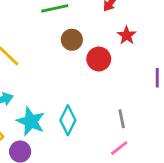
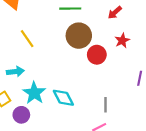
brown circle: (72, 40) -> (79, 36), size x1.5
cyan diamond: (68, 120) -> (63, 98), turned -65

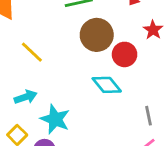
cyan diamond: (63, 98) -> (107, 85), moved

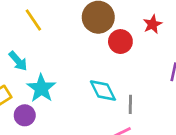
cyan diamond: (107, 85) -> (103, 91), moved
cyan arrow: (26, 97) -> (18, 61), turned 55

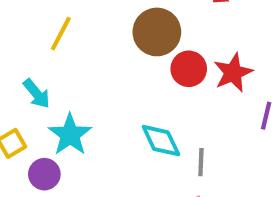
yellow line: (33, 20) -> (61, 34), turned 60
red star: (152, 24) -> (233, 73), moved, size x1.4

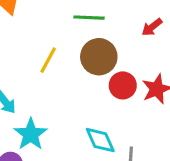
yellow line: (61, 34) -> (48, 60), moved

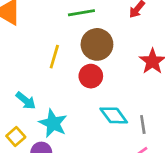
red circle: (123, 85) -> (91, 76), moved

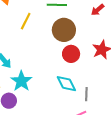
yellow line: (54, 57) -> (26, 21), moved
red circle: (91, 76) -> (71, 54), moved

